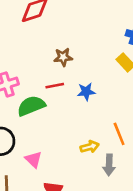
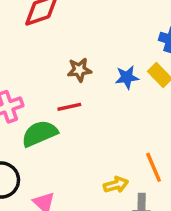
blue star: (86, 92) -> (127, 77), moved

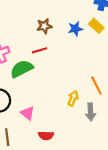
yellow arrow: (116, 185) -> (73, 98), turned -48

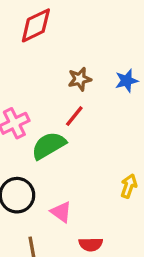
red line: (40, 50) -> (74, 116), turned -32

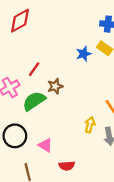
brown star: (80, 79) -> (55, 86), moved
red line: (74, 116) -> (34, 69), moved

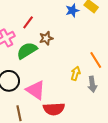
pink triangle: (45, 145) -> (36, 90), size x1.5
red semicircle: (67, 166) -> (54, 109), size x1.5

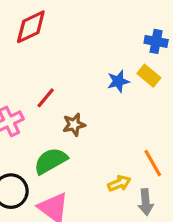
green semicircle: (27, 51) -> (51, 161), moved
yellow arrow: (76, 73) -> (119, 183), turned 48

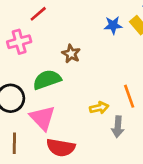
red line: (46, 98) -> (38, 14), moved
brown star: (74, 125) -> (71, 54), turned 30

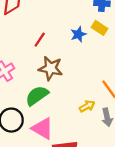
red line: (38, 14) -> (40, 40), moved
brown star: (71, 54) -> (51, 68), size x1.5

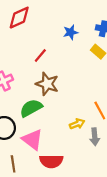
blue star: (78, 34) -> (71, 32), moved

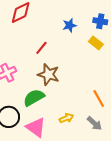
yellow arrow: (77, 124) -> (66, 118), moved
gray arrow: (95, 137) -> (94, 123), turned -42

